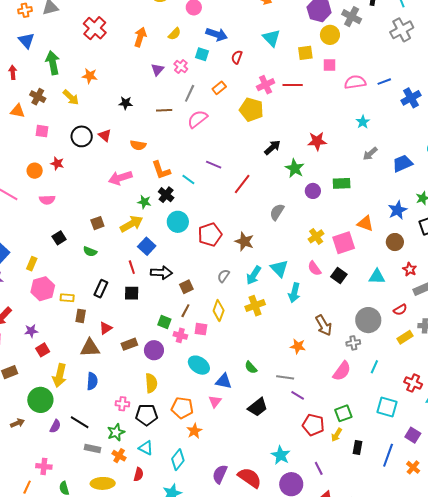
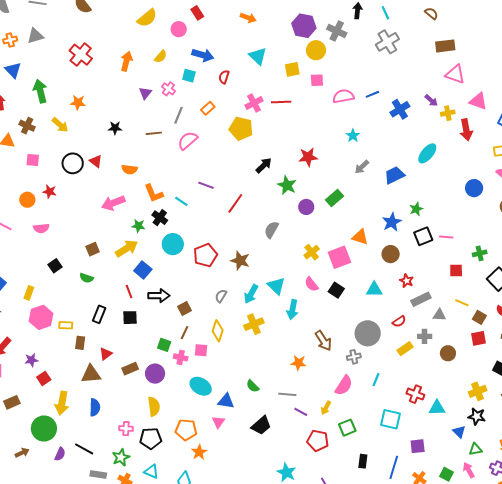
green rectangle: (342, 183) -> (335, 198), turned -36
yellow arrow: (337, 435) -> (326, 408), moved
purple square: (413, 435) -> (418, 446), turned -35

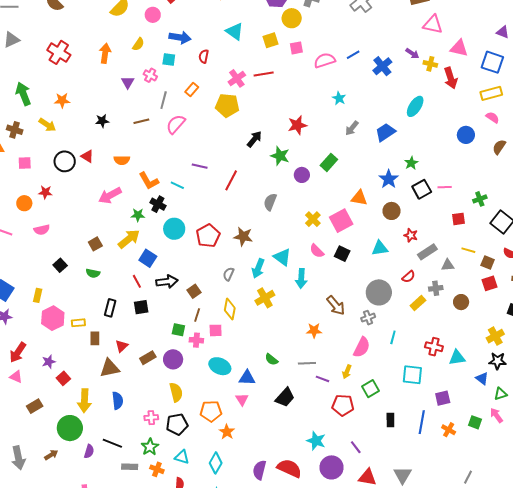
yellow cross: (448, 113) -> (430, 64), turned 32

